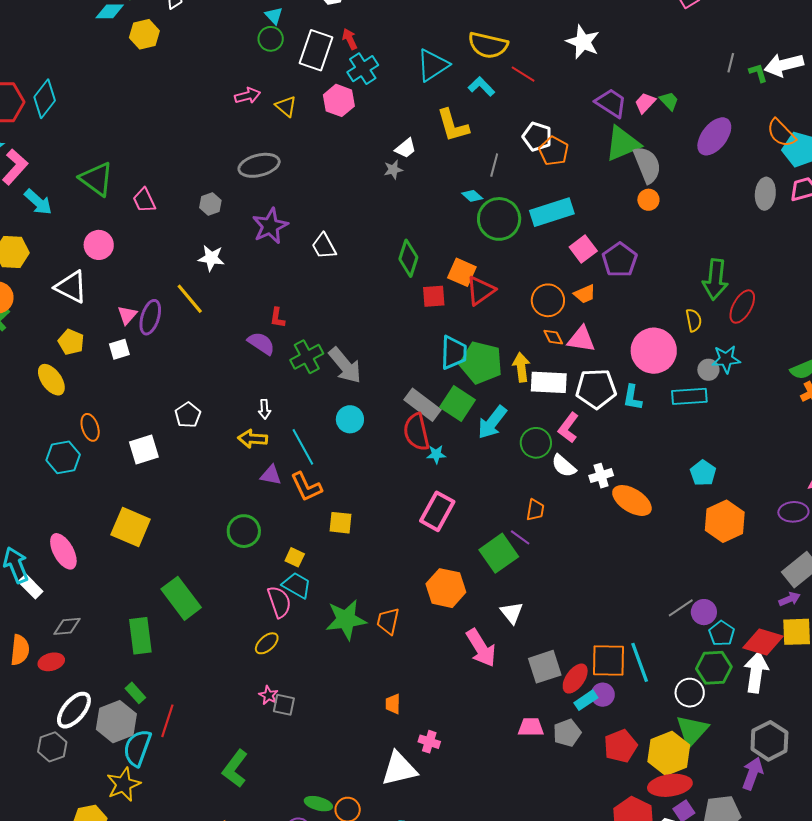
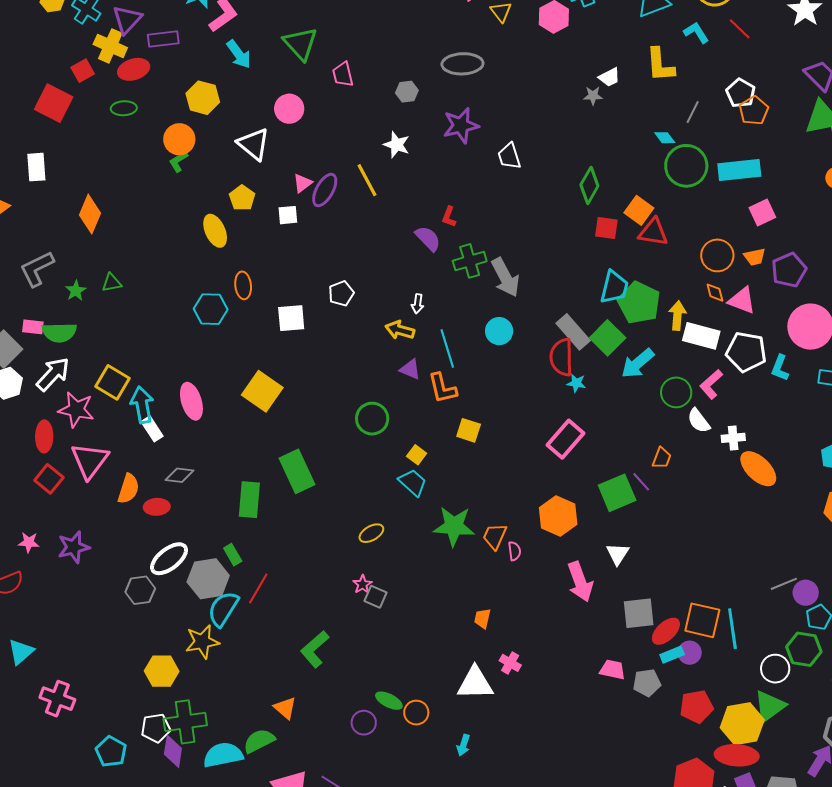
purple pentagon: (620, 260) -> (789, 270), moved
red triangle: (481, 291) -> (653, 232), turned 32
pink semicircle: (279, 602) -> (514, 551), moved, size x0.6

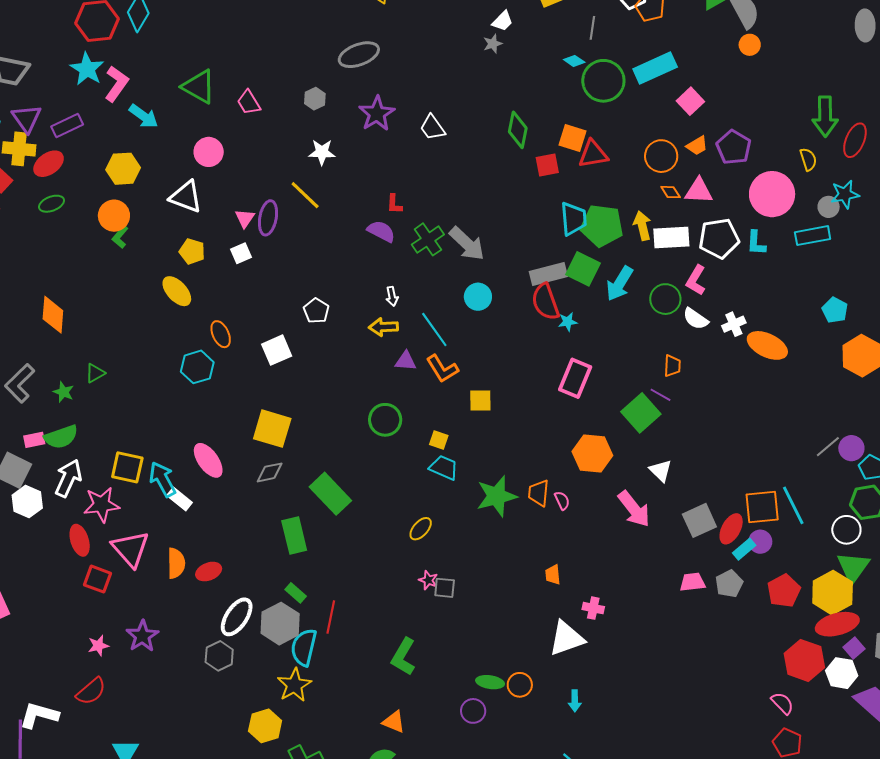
gray rectangle: (573, 332) -> (548, 274), turned -45
gray diamond: (180, 475) -> (270, 472), moved

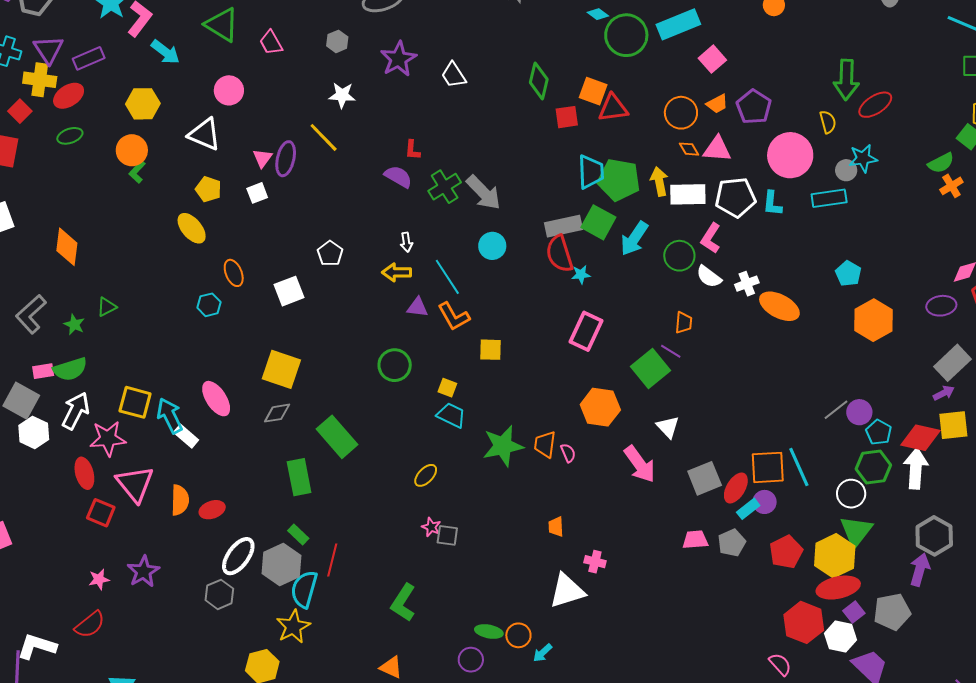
red ellipse: (855, 140) -> (875, 105), turned 32
cyan hexagon: (197, 367) -> (209, 305), size x0.7
cyan arrow: (575, 701) -> (543, 653), moved, turned 45

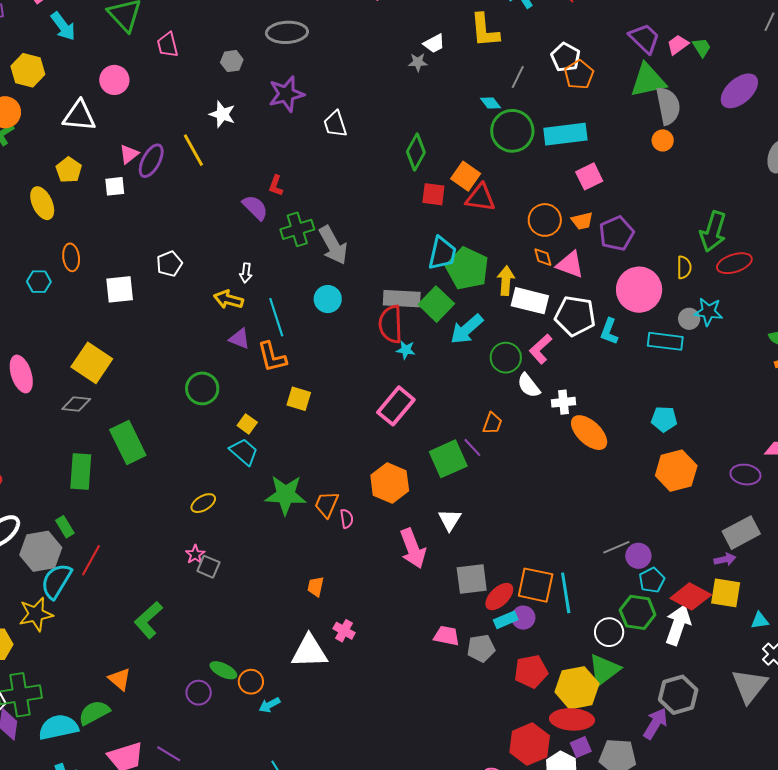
white triangle: (205, 134) -> (79, 116), turned -33
cyan pentagon: (848, 274) -> (664, 419), turned 30

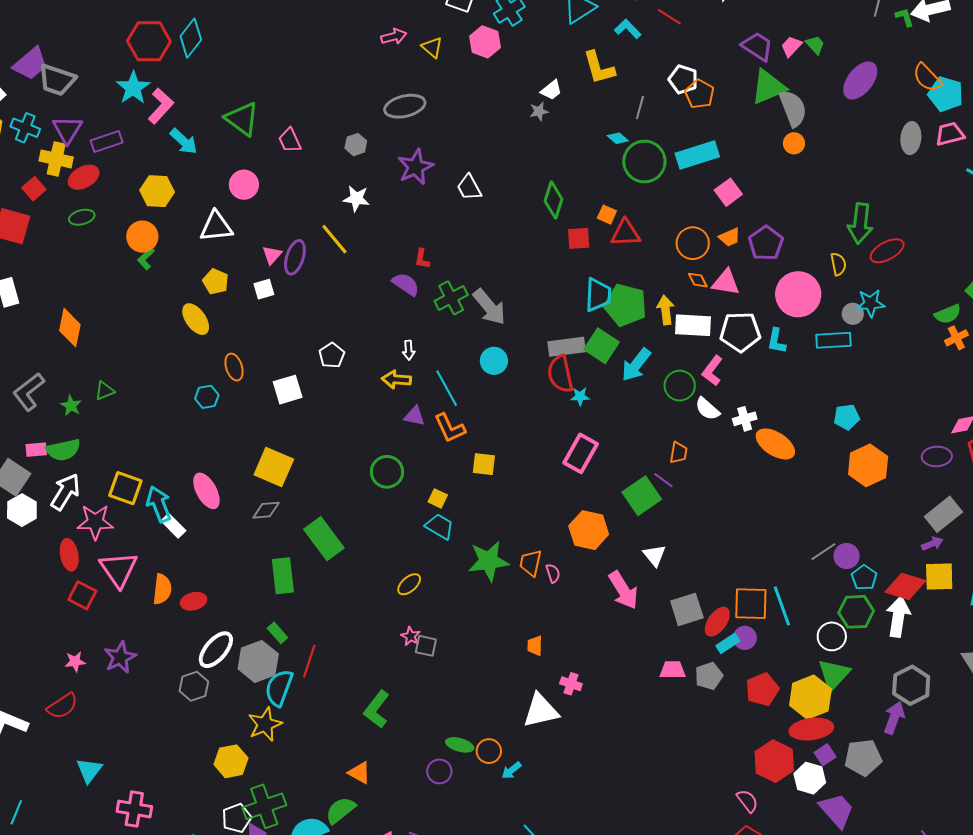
orange square: (466, 176) -> (607, 215), size x0.7

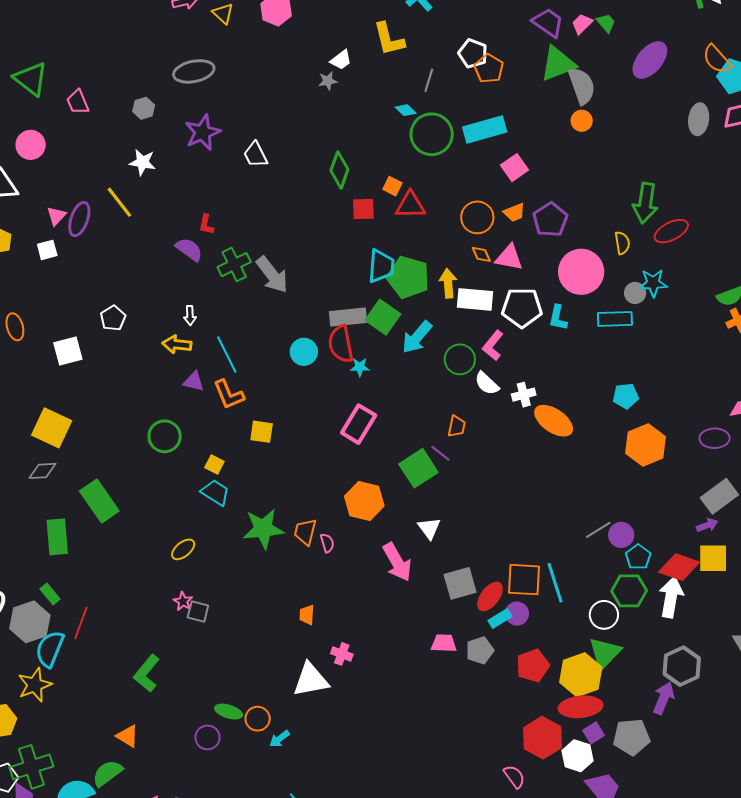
cyan circle: (494, 361) -> (304, 352), moved

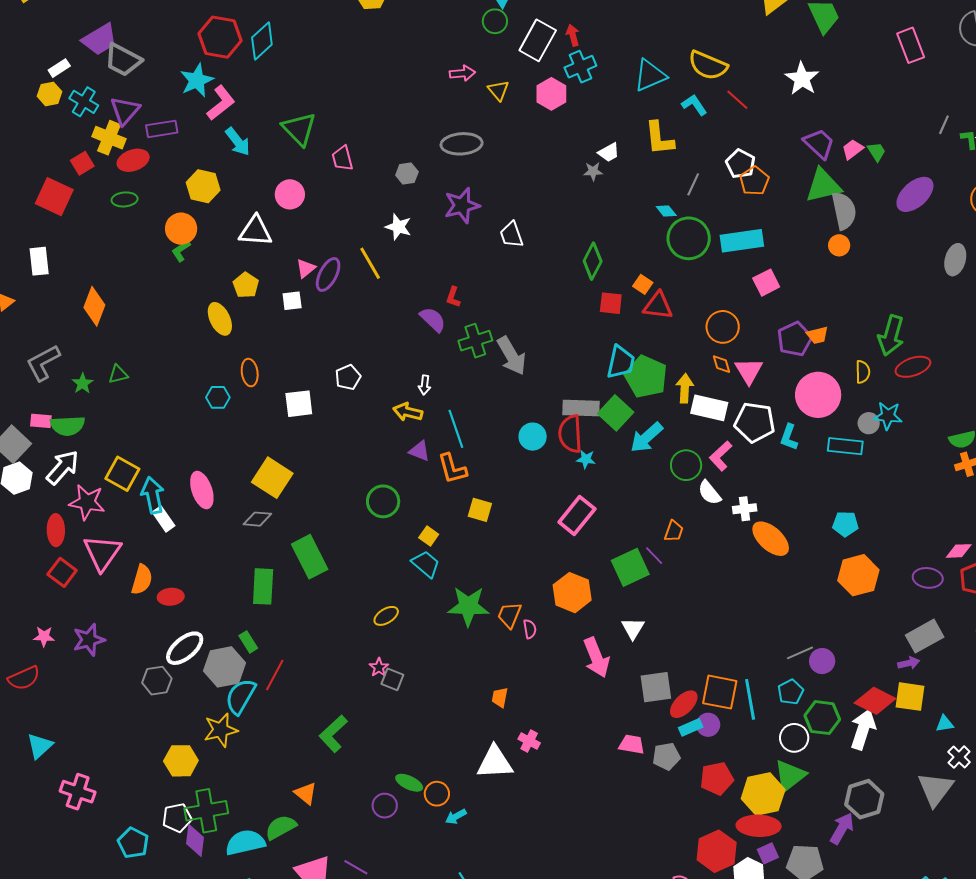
orange trapezoid: (514, 213) -> (817, 335), moved
pink triangle: (509, 258) -> (749, 371), turned 40
cyan pentagon: (638, 557) -> (790, 692), moved

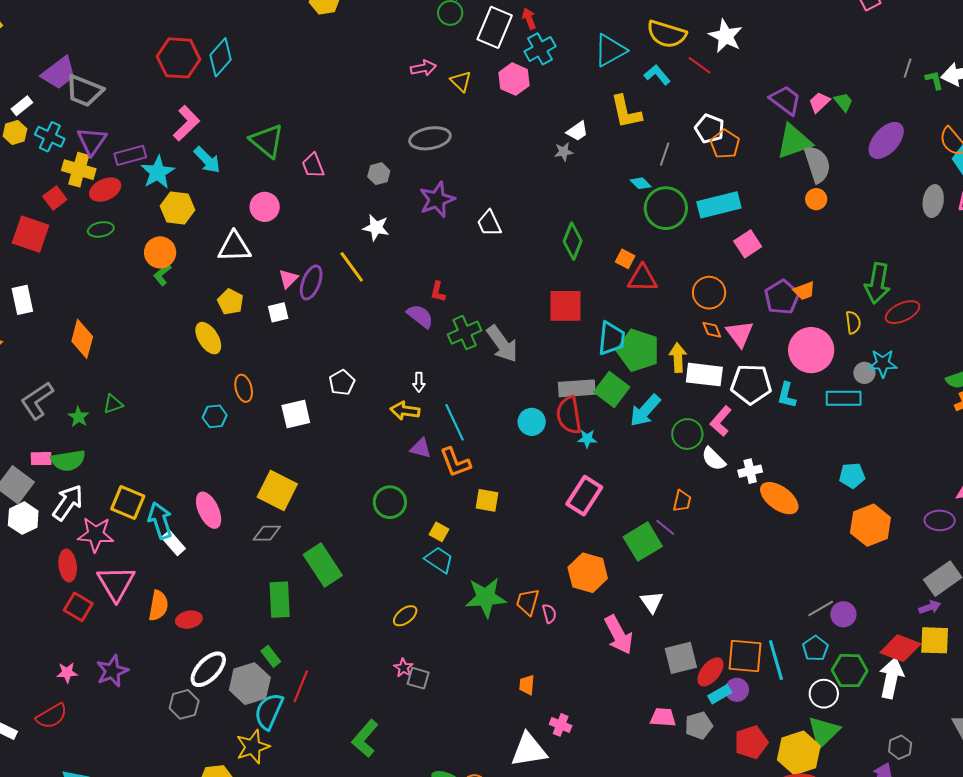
white star: (802, 79) -> (726, 36), moved
cyan star: (197, 80) -> (158, 172), moved
red square: (611, 303) -> (566, 306), moved, size x1.5
gray hexagon: (864, 799) -> (900, 747), size x0.6

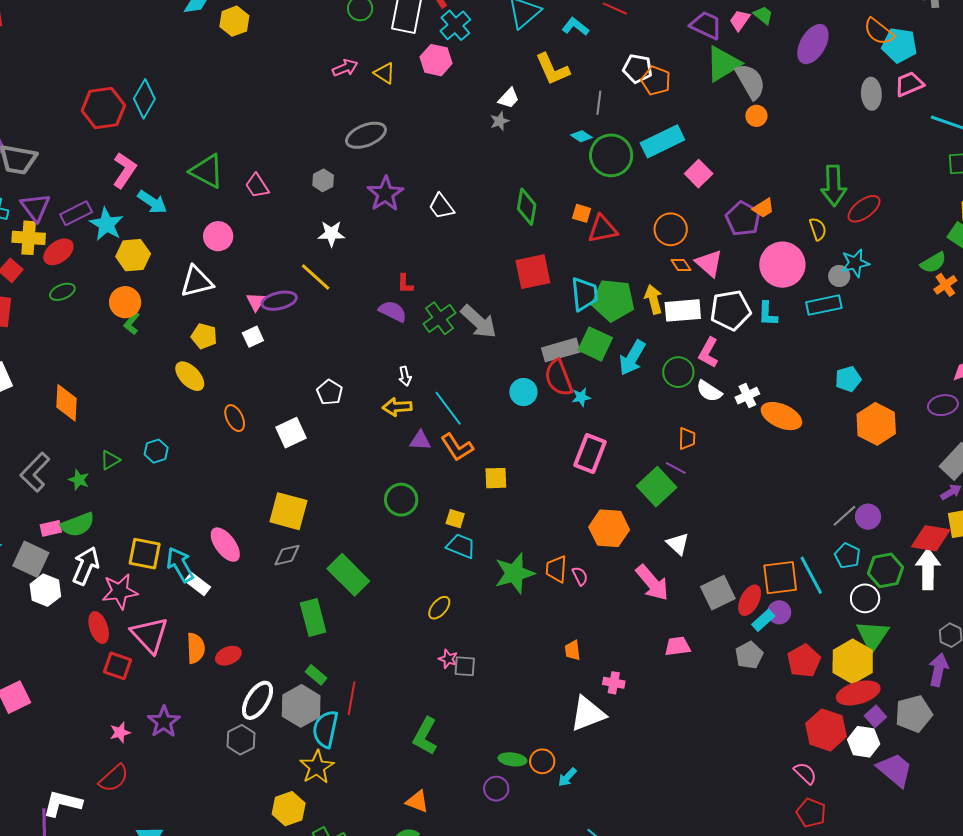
purple ellipse: (311, 282) -> (279, 301), turned 68
cyan hexagon: (215, 416) -> (156, 451), moved
pink trapezoid: (663, 717) -> (677, 646), moved

